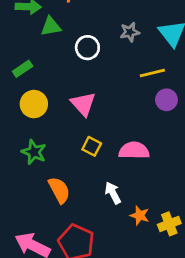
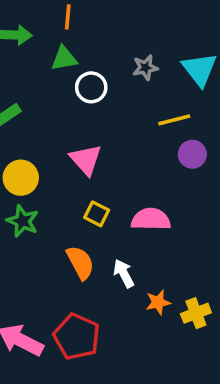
green triangle: (51, 26) -> (64, 58), moved
yellow circle: (34, 104) -> (21, 178), moved
orange semicircle: (59, 190) -> (80, 263), moved
orange star: (140, 215) -> (158, 302), turned -30

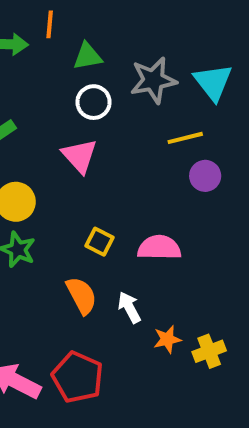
orange line: (68, 17) -> (50, 24), moved
green triangle: (64, 58) -> (88, 56), moved
gray star: (145, 68) -> (153, 80), size x1.6
pink triangle: (86, 160) -> (80, 156), moved

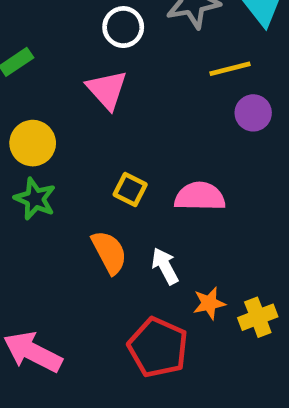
red pentagon: (78, 377) -> (158, 347), moved

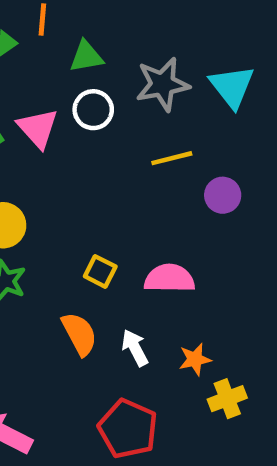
yellow line: (230, 69) -> (172, 158), moved
pink triangle: (107, 90) -> (38, 128), moved
orange star: (209, 303) -> (195, 359), moved

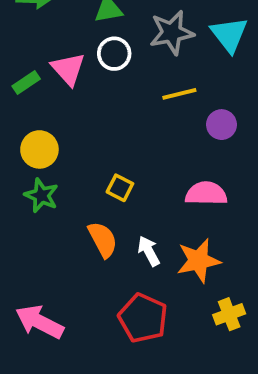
pink semicircle: (169, 278) -> (206, 194), moved
orange star: (195, 359) -> (198, 261), size x1.6
yellow cross: (227, 399) -> (229, 314), moved

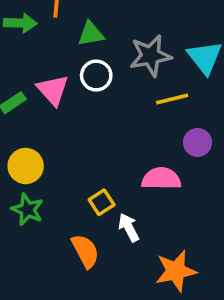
yellow line: (179, 94) -> (172, 99), moved
yellow square: (120, 188) -> (102, 202), turned 30
pink semicircle: (206, 194) -> (161, 179), moved
white arrow: (149, 251) -> (129, 227), moved

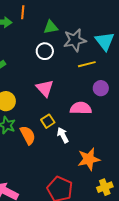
green triangle: (91, 34) -> (51, 27), moved
pink triangle: (53, 90) -> (45, 88), moved
orange semicircle: (85, 251) -> (28, 135), moved

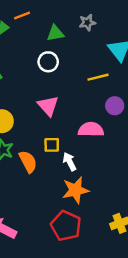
orange line: (23, 12) -> (22, 15), turned 64
gray star: (75, 40) -> (87, 23), moved, size x0.6
yellow square: (48, 121) -> (52, 145), turned 32
orange star: (89, 159) -> (75, 190), moved

